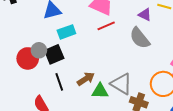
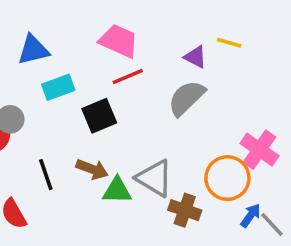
gray semicircle: (140, 38) -> (186, 98), turned 85
black square: (54, 54) -> (99, 116), moved
brown arrow: (86, 79) -> (92, 169), turned 54

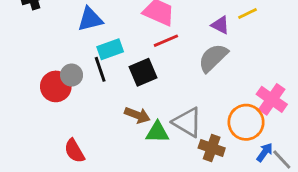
yellow line: (229, 43) -> (247, 14), turned -42
black line: (46, 175) -> (100, 69), moved

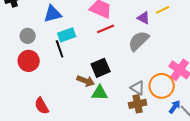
black square: (143, 72) -> (101, 68), moved
gray circle: (72, 75) -> (28, 36), moved
gray triangle: (187, 122) -> (138, 88), moved, size x0.7
brown cross: (212, 148) -> (138, 104), turned -30

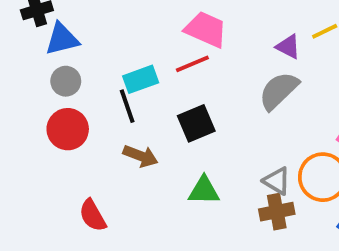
blue triangle: (53, 14) -> (62, 39), moved
red line: (106, 29) -> (192, 64), moved
black square: (101, 68) -> (196, 123), moved
brown arrow: (86, 81) -> (141, 156), moved

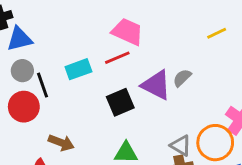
purple triangle: (288, 47) -> (156, 85), moved, size x1.6
gray semicircle: (279, 91) -> (182, 78), size x0.6
black line: (127, 106) -> (43, 85), moved
brown arrow: (141, 156) -> (61, 143), moved

